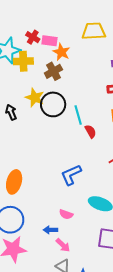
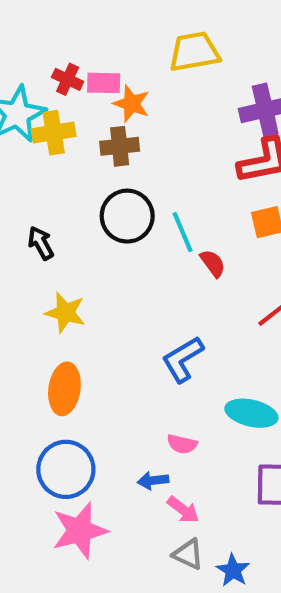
brown cross: (53, 71) -> (120, 146), turned 30
yellow star: (35, 98) -> (65, 313), moved

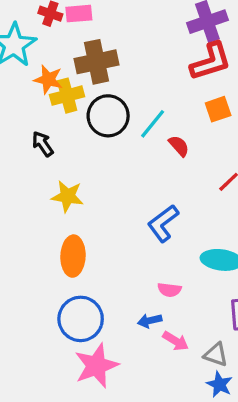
orange star: (132, 104) -> (48, 79), moved
yellow cross: (54, 133) -> (67, 96), moved
brown cross: (120, 146) -> (96, 62), size x1.4
cyan line: (183, 232) -> (153, 124), turned 68
gray triangle: (188, 554) -> (216, 355), moved

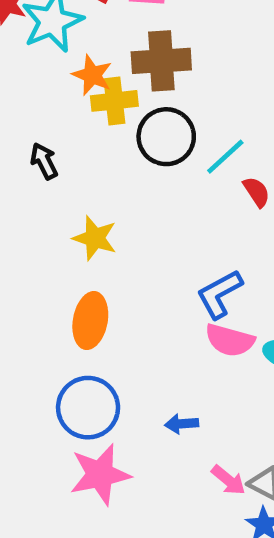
black arrow: (43, 144) -> (44, 161), moved
pink semicircle: (169, 290) -> (230, 340), moved, size x1.5
pink arrow: (176, 341) -> (228, 480), moved

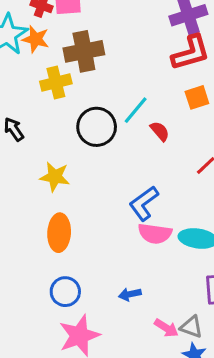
orange star: (92, 75) -> (36, 39), moved
black circle: (166, 137) -> (97, 127), moved
blue circle: (88, 408) -> (65, 292), size x0.7

